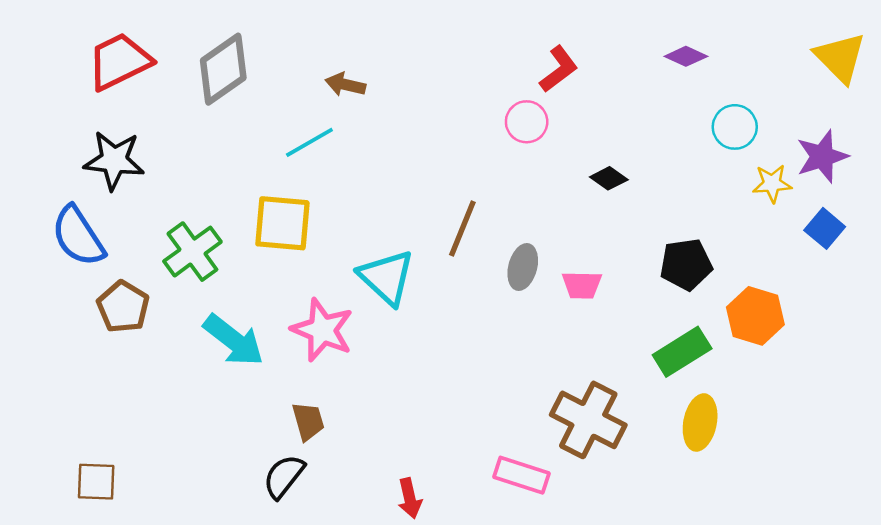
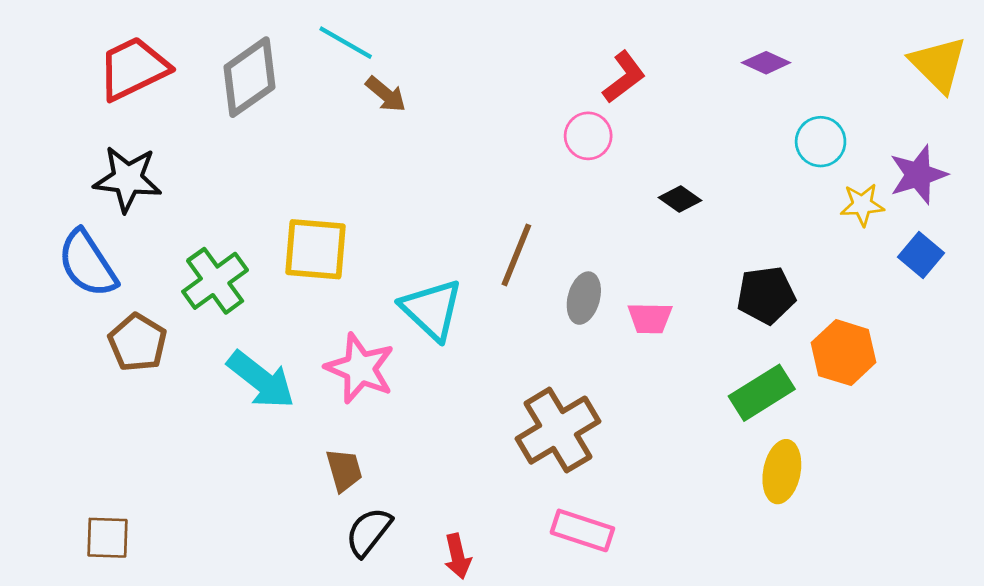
brown arrow: (345, 85) -> (386, 94), turned -153
cyan line: (309, 142) -> (346, 43), moved, turned 60
brown cross: (588, 420) -> (558, 430), moved, turned 32
black semicircle: (284, 476) -> (369, 532), moved

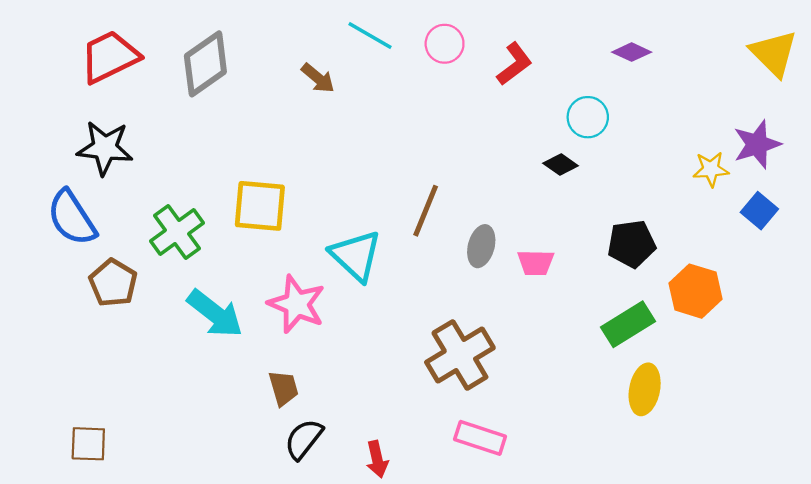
cyan line: (346, 43) -> (370, 35), moved
pink circle: (588, 136) -> (445, 44), moved
cyan circle: (821, 142) -> (588, 117), moved

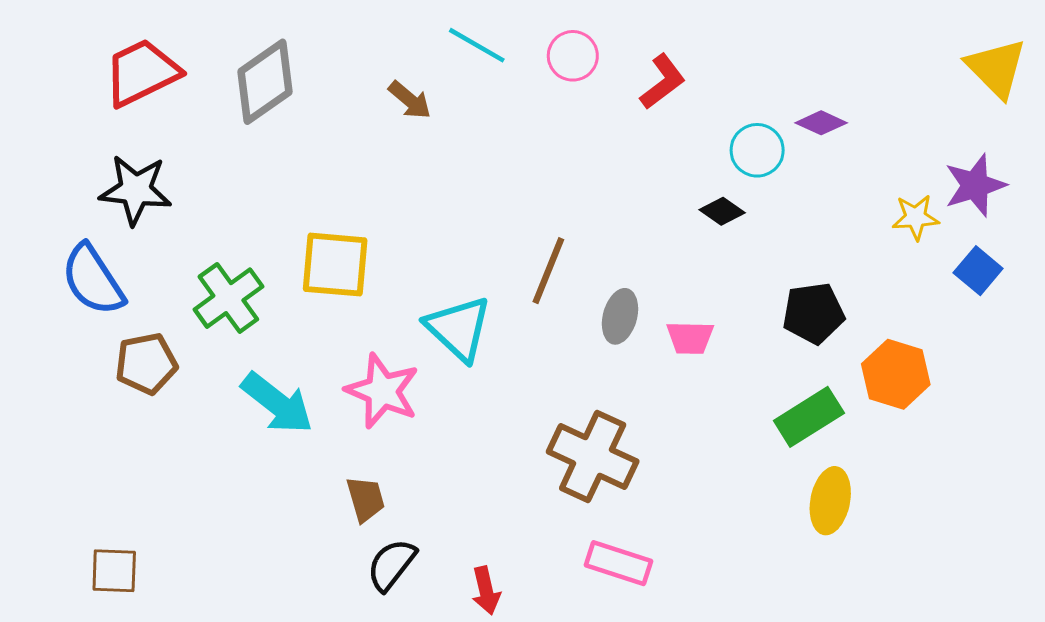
purple diamond: (632, 52) -> (821, 123), moved
brown pentagon: (113, 283) -> (146, 364), turned 30
brown cross: (460, 355) -> (593, 456), turned -34

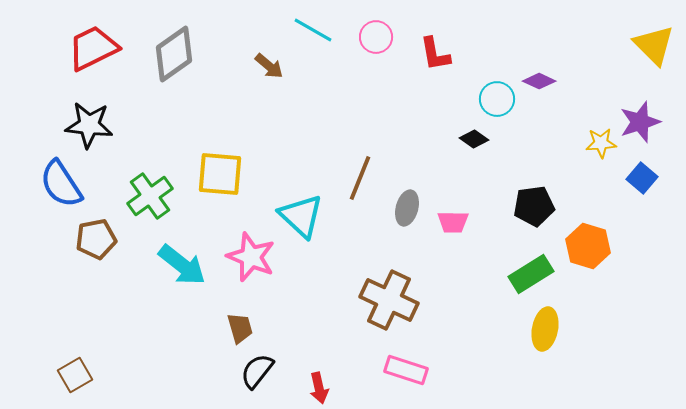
red L-shape: (663, 82) -> (435, 54), turned 117
brown square: (114, 571) -> (75, 375), turned -32

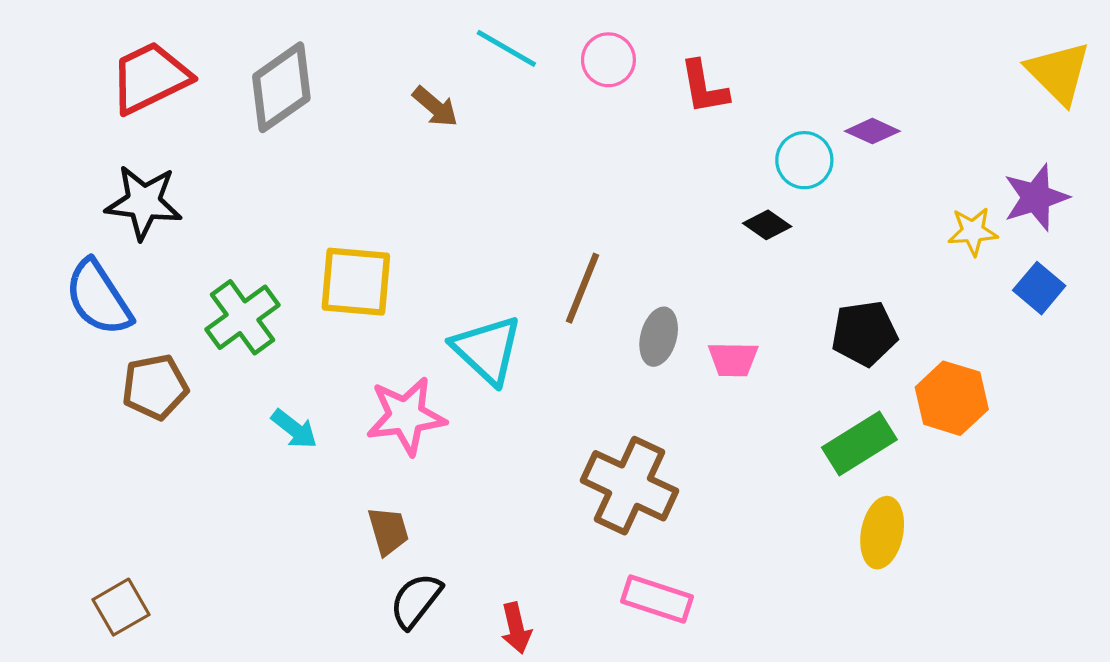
pink star: (251, 257) -> (406, 416), turned -30
cyan arrow: (182, 265) -> (294, 429), size x0.6

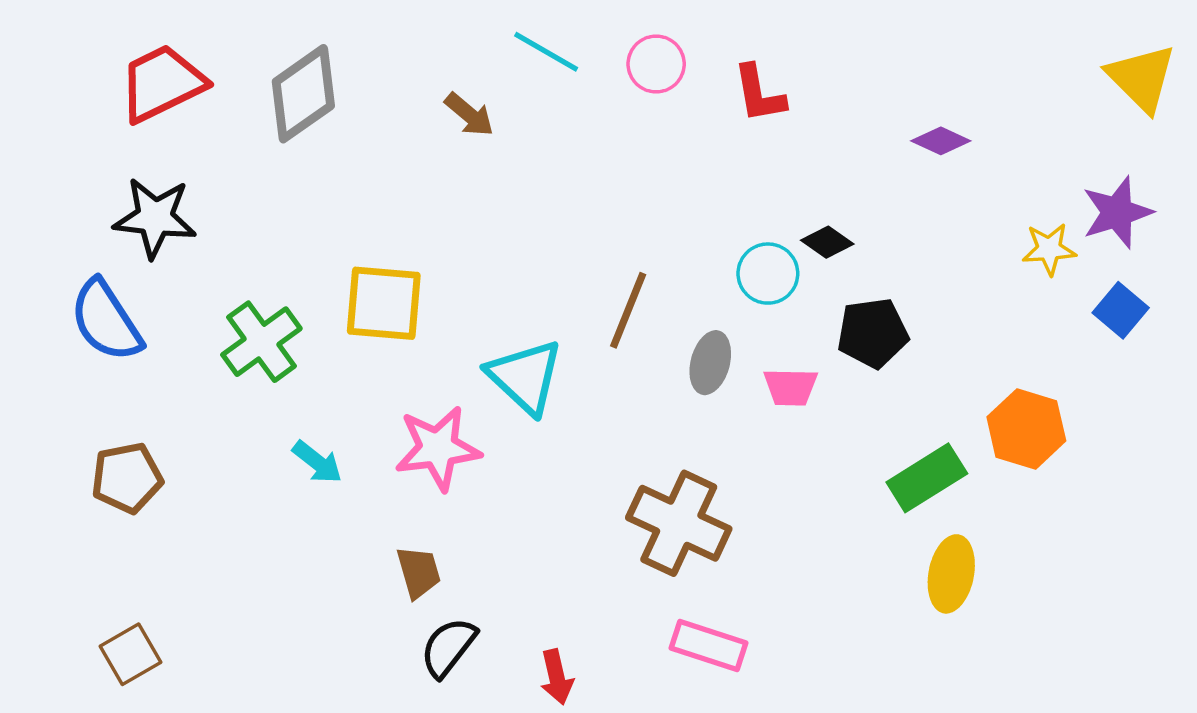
cyan circle: (804, 160) -> (768, 274), moved
black pentagon: (864, 333) -> (873, 333), moved
brown pentagon: (155, 387) -> (127, 478), moved

